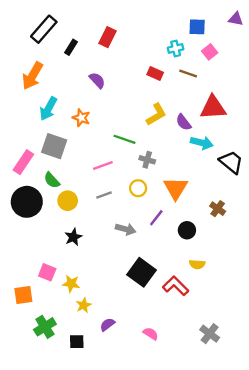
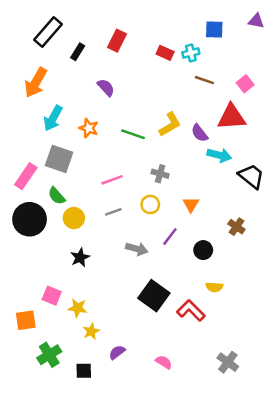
pink square: (210, 52) -> (245, 84), moved
red rectangle: (155, 73) -> (165, 53), moved
green line: (124, 139) -> (133, 134), moved
orange triangle: (176, 188) -> (191, 204), size x0.6

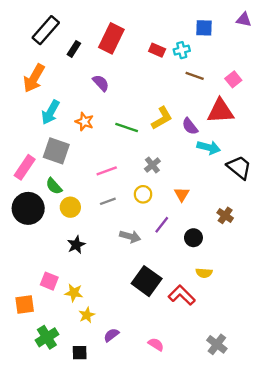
red rectangle: (117, 41) -> (111, 38), size x1.4
gray cross: (160, 174) -> (152, 165), turned 35

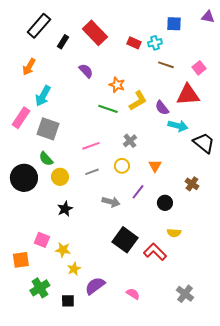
red rectangle: (111, 38) -> (95, 33), turned -70
orange arrow: (34, 78) -> (29, 67), size x0.7
orange star: (84, 122) -> (117, 85), moved
pink rectangle: (25, 167) -> (21, 118), moved
purple semicircle: (111, 335) -> (95, 286), size x1.5

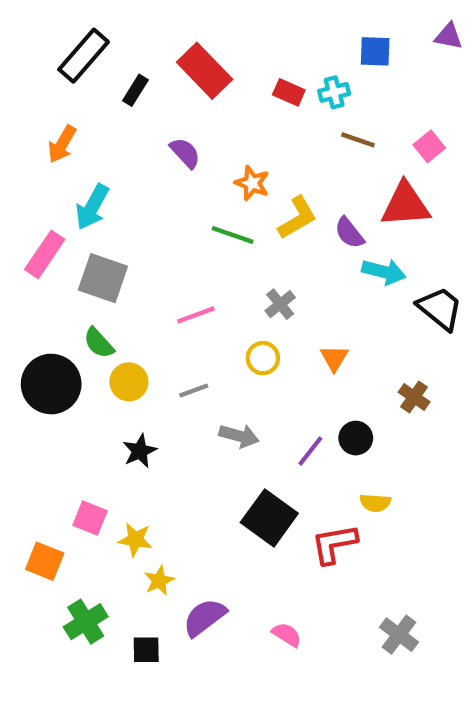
gray line: (92, 172) -> (194, 390), moved
purple line: (138, 192) -> (310, 451), moved
red L-shape: (155, 252) -> (334, 544), turned -55
orange square: (21, 260) -> (45, 561), turned 30

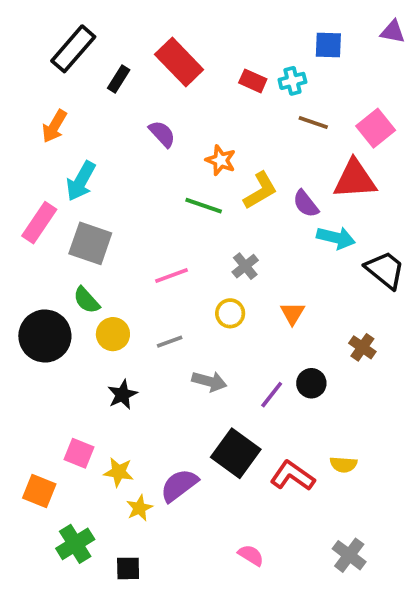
pink square: (429, 146) -> (376, 128), size x1.4
yellow semicircle: (375, 503) -> (343, 464), moved
red L-shape: (334, 544) -> (292, 476), turned 45
purple semicircle: (205, 617) -> (179, 485), moved

